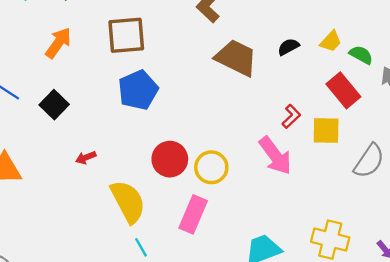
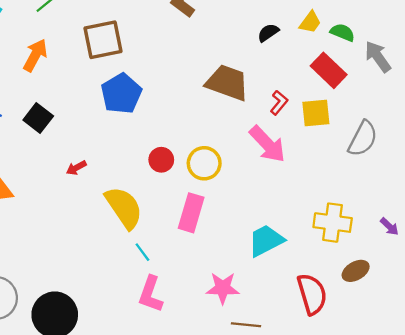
brown trapezoid: (236, 58) -> (227, 83), moved
red circle: (170, 159) -> (161, 160), size x0.7

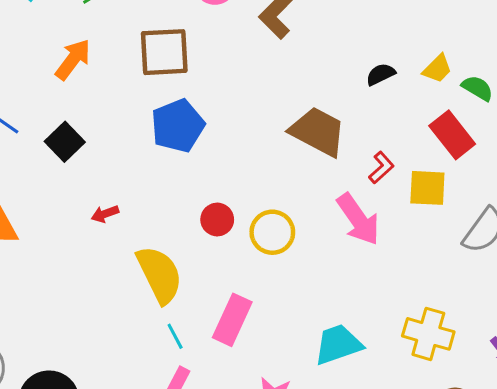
pink rectangle: (191, 213) -> (232, 320), moved

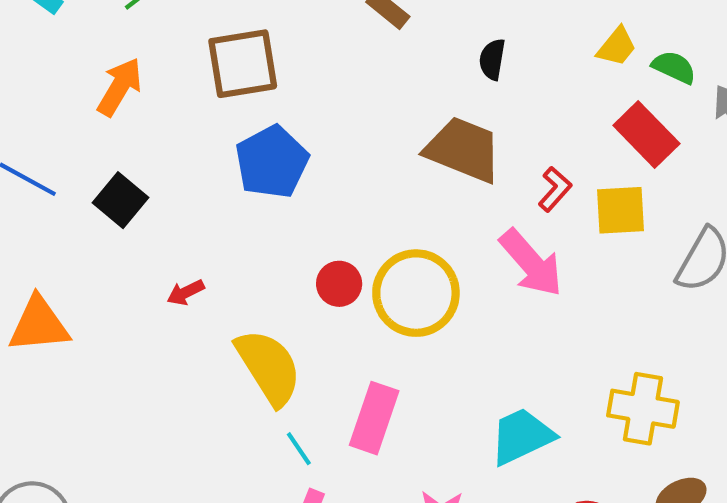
black semicircle: (381, 74) -> (492, 59), moved, turned -48
yellow circle: (272, 232) -> (416, 293), size x1.4

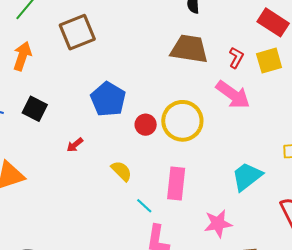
blue pentagon: (272, 162) -> (108, 99), moved
yellow semicircle: (269, 367) -> (122, 171), size x0.6

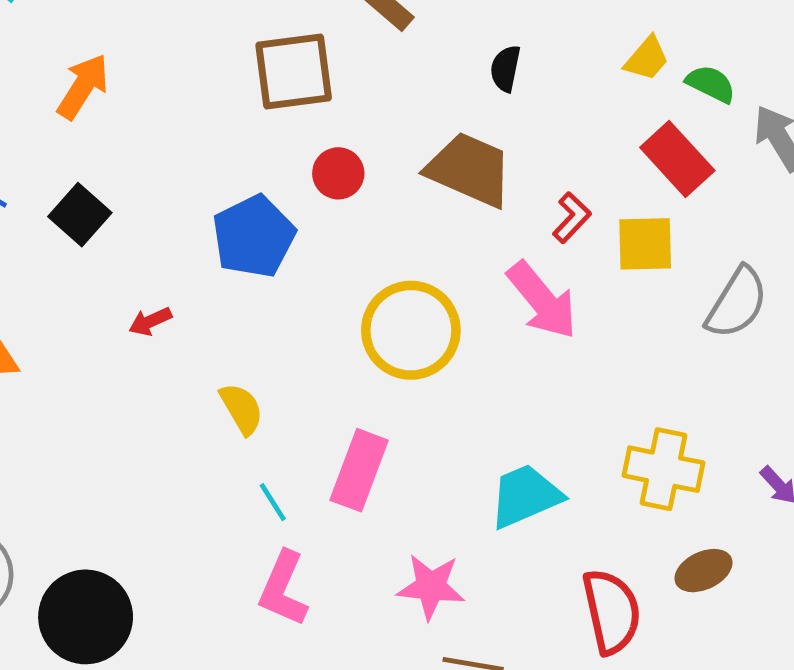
brown square: (77, 32) -> (294, 71), moved
red circle: (146, 125) -> (338, 173), moved

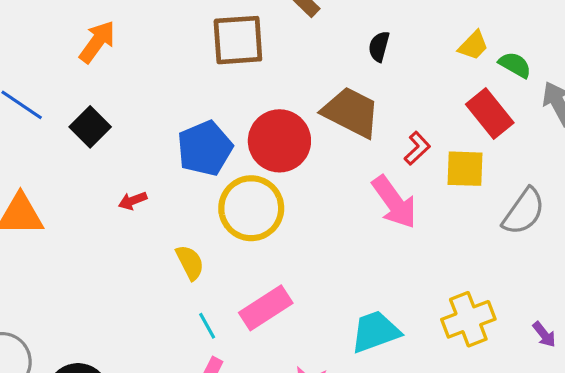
red circle: (338, 173) -> (279, 141), moved, size x1.8
yellow circle: (411, 330) -> (251, 208), moved
yellow cross: (664, 469) -> (468, 319), turned -36
pink rectangle: (359, 470) -> (266, 308), turned 33

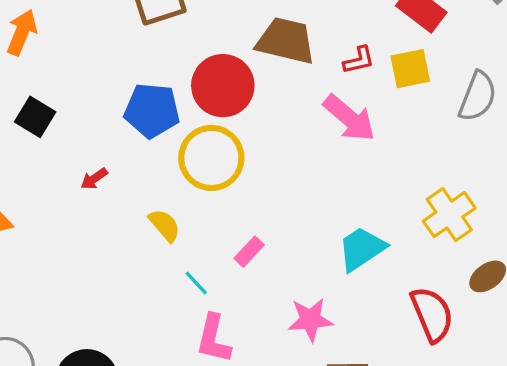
blue pentagon: (205, 148) -> (152, 110), turned -30
red L-shape: (417, 148) -> (359, 60), turned 44
pink rectangle: (266, 308) -> (249, 252), size x0.6

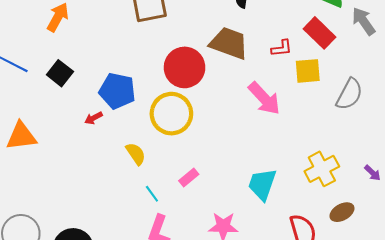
red L-shape: (359, 60) -> (282, 48), moved
blue pentagon: (152, 110) -> (117, 91), moved
cyan trapezoid: (362, 249) -> (262, 184), turned -44

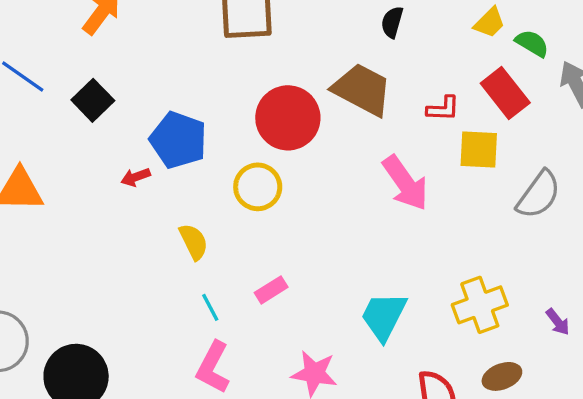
yellow circle: (171, 114) -> (258, 187), size x0.7

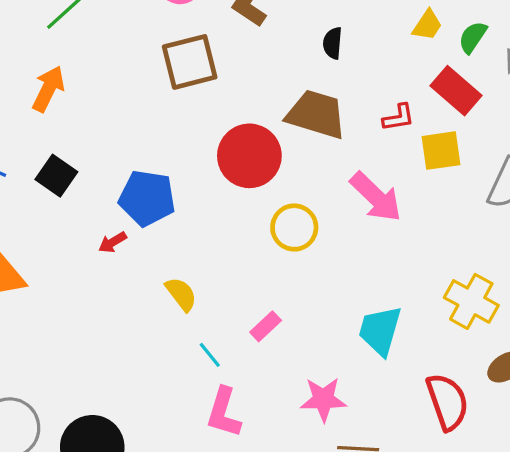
green semicircle: (532, 43) -> (473, 37), turned -76
yellow circle: (258, 187) -> (294, 227), moved
yellow cross: (480, 305) -> (471, 301), turned -30

